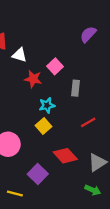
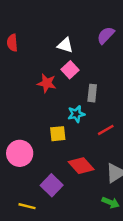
white triangle: (19, 55) -> (65, 45), moved
cyan star: (47, 105) -> (76, 114), moved
yellow square: (43, 126) -> (58, 134), turned 35

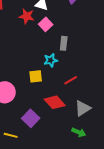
red star: (47, 83) -> (27, 16), moved
red line: (106, 130) -> (71, 80), moved

